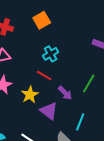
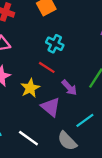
cyan cross: (51, 54) -> (55, 44), turned -35
cyan line: (80, 122) -> (85, 120), turned 30

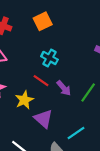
purple arrow: (69, 88) -> (64, 88), moved

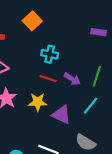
yellow star: (24, 100) -> (38, 102), turned -30
cyan line: (76, 133) -> (91, 106), moved

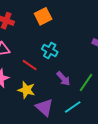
red line: (48, 78) -> (30, 65), moved

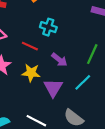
purple arrow: (63, 79) -> (59, 60), moved
purple triangle: (44, 107) -> (53, 88), turned 30

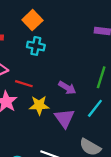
cyan cross: (48, 27) -> (36, 46), moved
red line: (30, 46) -> (24, 84), moved

